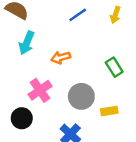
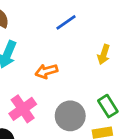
yellow arrow: (115, 15) -> (104, 54), moved
green rectangle: (114, 67) -> (108, 106), moved

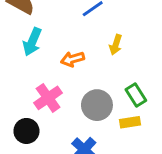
yellow arrow: (104, 54) -> (116, 45), moved

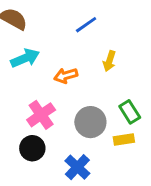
cyan arrow: (32, 42) -> (25, 58), turned -136
black circle: (26, 131) -> (32, 148), moved

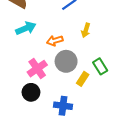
gray circle: (90, 122) -> (66, 61), moved
yellow rectangle: (124, 140) -> (83, 79), moved, turned -48
blue cross: (77, 167) -> (63, 106), turned -36

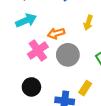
pink cross: (37, 69) -> (38, 51), moved
yellow rectangle: (83, 79) -> (85, 88), moved

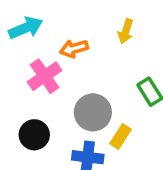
gray circle: (68, 55) -> (93, 112), moved

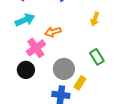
yellow arrow: (126, 31) -> (95, 19), moved
black circle: (34, 135) -> (26, 70), moved

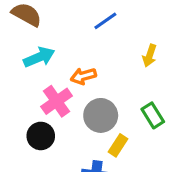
gray circle: (64, 69) -> (101, 115), moved
yellow rectangle: (80, 83) -> (118, 145), moved

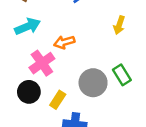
gray circle: (101, 115) -> (93, 83), moved
yellow rectangle: (118, 145) -> (58, 100), moved

